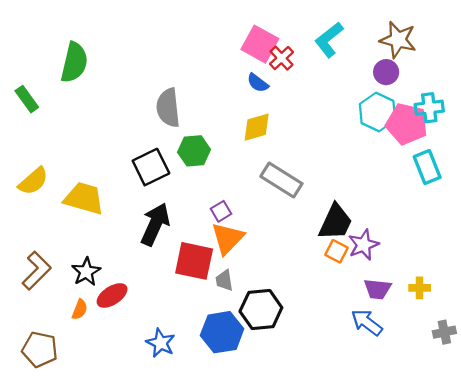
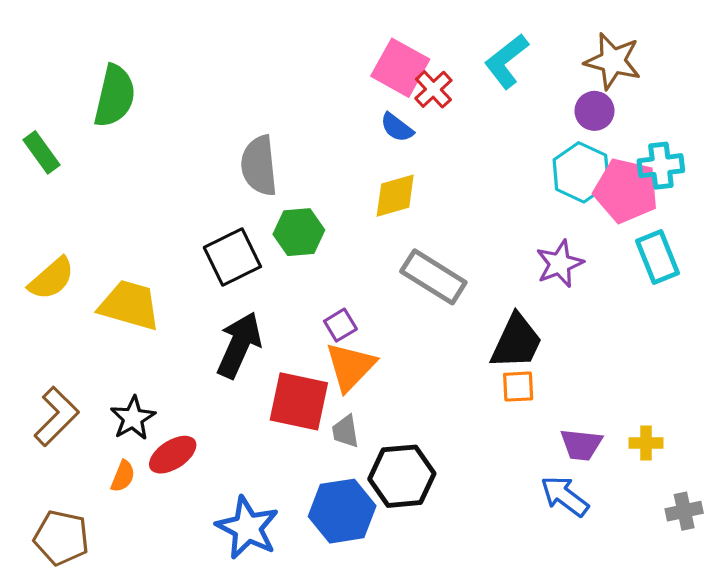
purple star: (363, 245) -> (560, 264), moved
orange square: (336, 251) -> (518, 387), turned -30
blue star: (161, 343) -> (247, 528), size x1.4

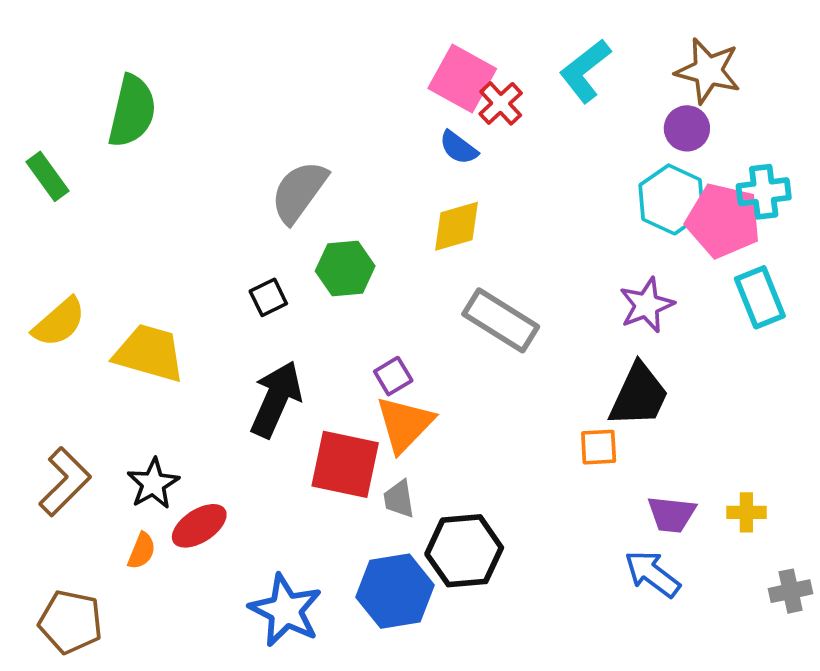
gray semicircle: (259, 166) -> (299, 192), turned 42
black square: (232, 257) -> (268, 297), size x0.6
black trapezoid: (516, 342) -> (639, 395), moved

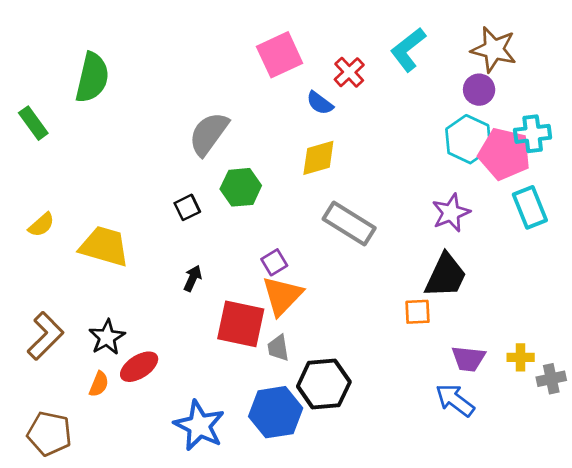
pink square: (462, 78) -> (280, 55), moved, turned 36
yellow semicircle: (59, 322) -> (41, 225), size x0.7
black arrow: (276, 399) -> (193, 278), size x0.5
gray cross: (791, 591) -> (551, 379), moved

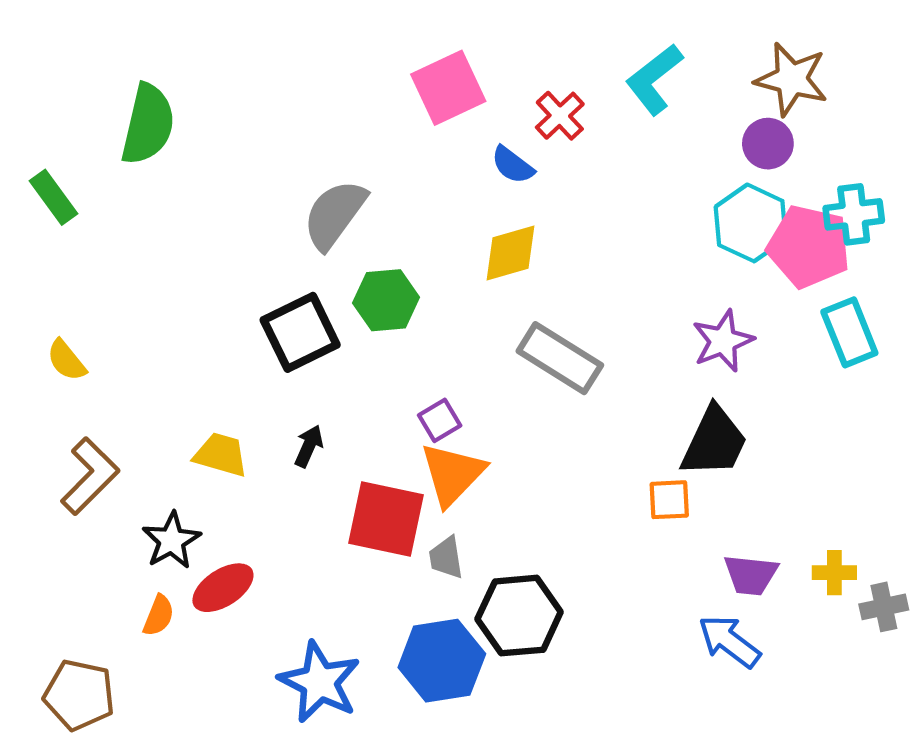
black square: (187, 207) -> (300, 332), size x1.8
yellow semicircle: (41, 225) -> (66, 360), turned 92
yellow trapezoid: (104, 246) -> (221, 455), moved, size x0.7
brown L-shape: (45, 336) -> (90, 476), moved

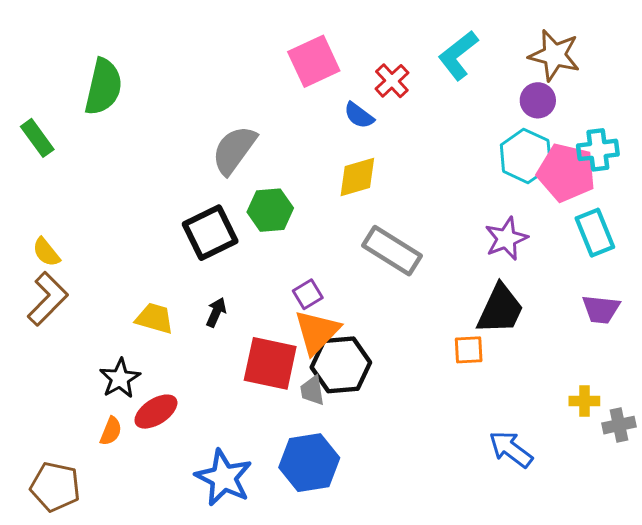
brown L-shape: (90, 476) -> (48, 299), moved
purple trapezoid: (751, 575) -> (601, 309), moved
black hexagon: (519, 616) -> (341, 365), moved

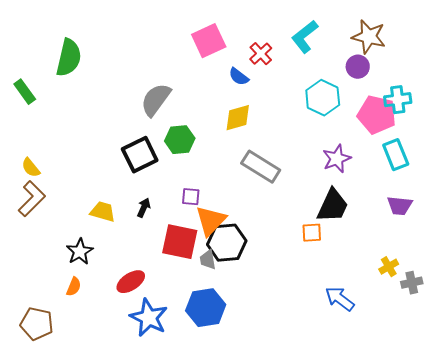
cyan hexagon: (526, 156) -> (323, 98), moved
purple square: (308, 294) -> (191, 197), moved, turned 36
yellow cross: (584, 401) -> (389, 267), turned -30
red ellipse: (156, 412) -> (131, 282), moved

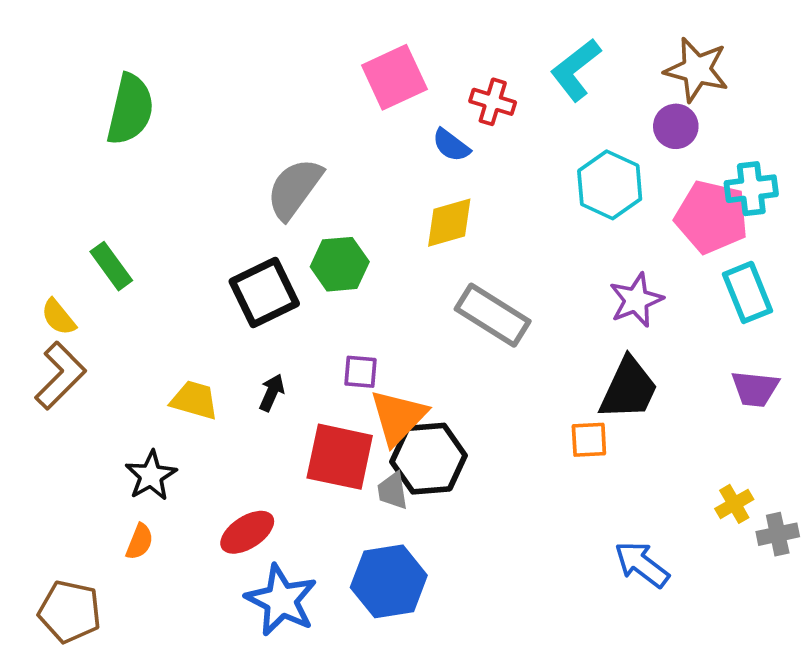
red cross: (261, 54) -> (493, 102), turned -30
green rectangle: (25, 92) -> (111, 266), moved

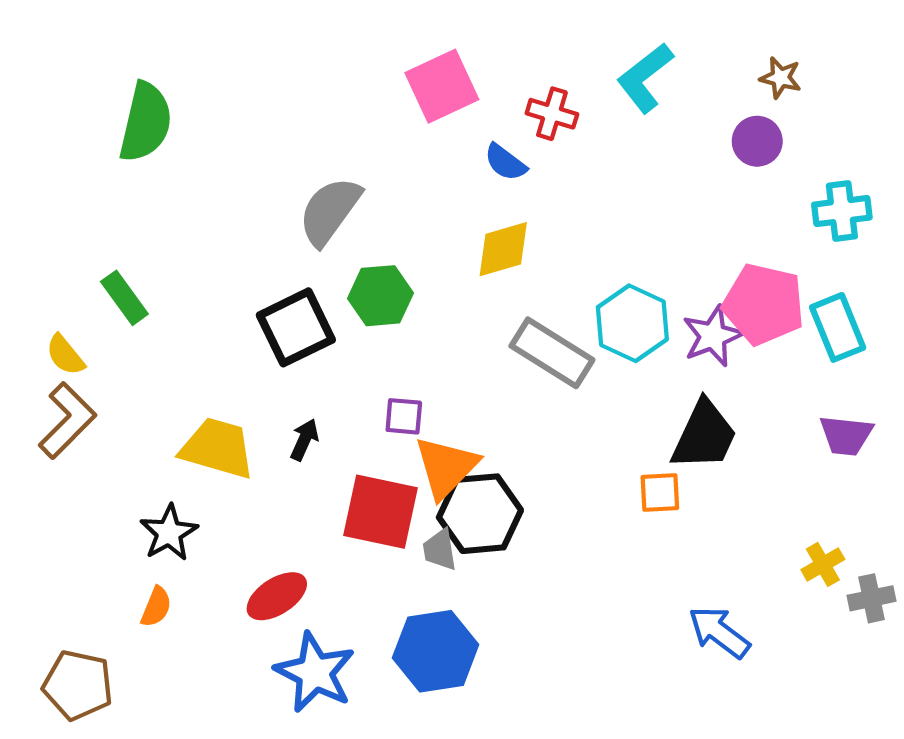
brown star: (697, 70) -> (780, 78), size x0.6
cyan hexagon: (610, 185) -> (632, 323), moved
pink pentagon: (712, 217) -> (764, 304), moved
yellow trapezoid: (194, 400) -> (218, 448), size x1.4

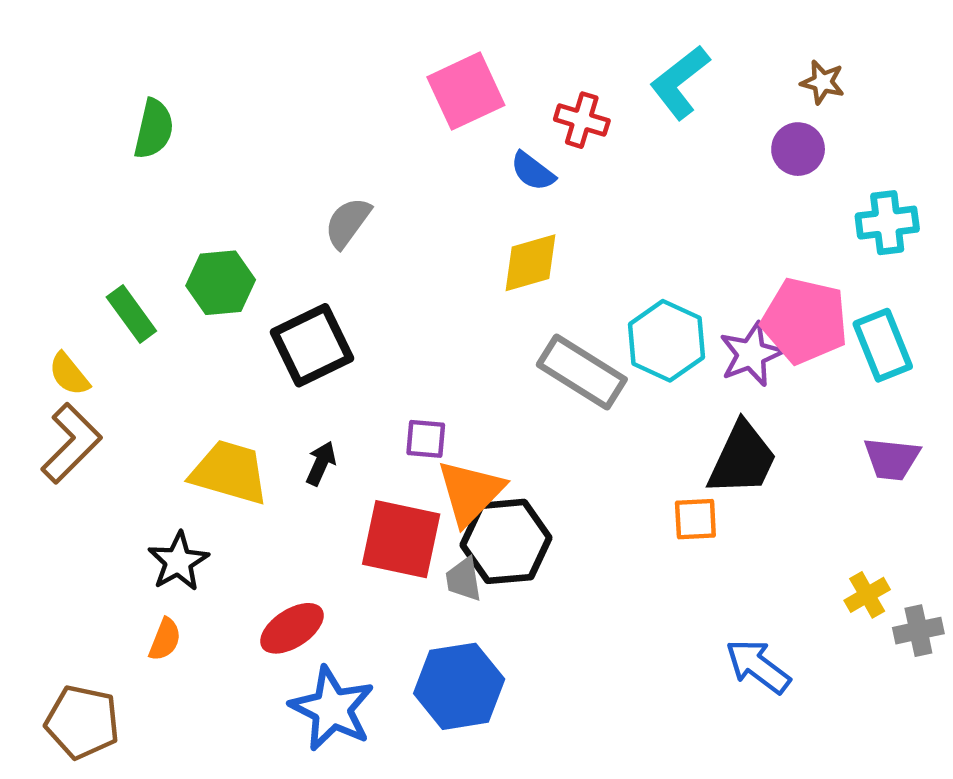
green semicircle: (146, 122) -> (154, 129), size x0.7
gray semicircle: (330, 211) -> (348, 223), size x0.7
green hexagon: (381, 296) -> (221, 283), moved

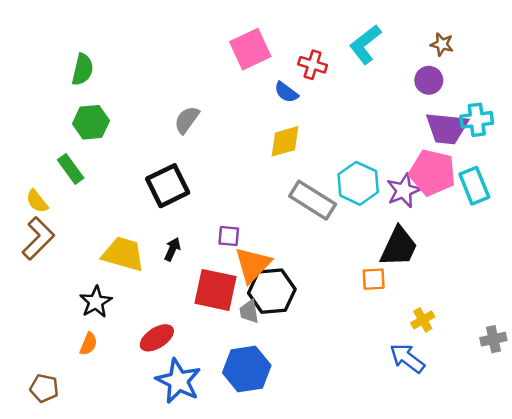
green hexagon: (221, 283) -> (91, 122), moved
purple trapezoid: (892, 459) -> (447, 128), moved, size x1.4
yellow cross: (867, 595) -> (423, 320), moved
brown pentagon: (82, 722) -> (44, 388), size x0.7

